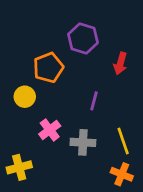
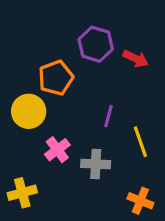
red arrow: (120, 63) -> (136, 59), moved, turned -80
yellow circle: (25, 97) -> (29, 111), size x1.4
yellow line: (123, 141) -> (140, 142), moved

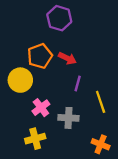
purple hexagon: (96, 44) -> (59, 18), moved
red arrow: (136, 59) -> (67, 58), moved
yellow cross: (22, 193) -> (35, 139), moved

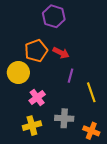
gray cross: (68, 118) -> (64, 118), moved

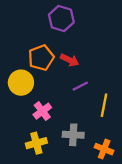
purple line: (70, 76) -> (80, 86), turned 48
yellow line: (91, 92) -> (104, 105), turned 30

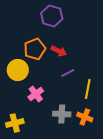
yellow cross: (36, 143) -> (15, 123), moved
orange cross: (104, 149) -> (85, 117), moved

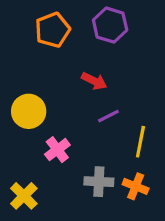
purple hexagon: (52, 16) -> (110, 25), moved
orange pentagon: (35, 49) -> (53, 30), moved
yellow cross: (15, 123) -> (24, 196), turned -30

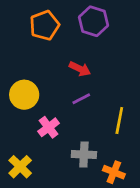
purple line: (108, 116) -> (81, 99), moved
orange cross: (136, 186) -> (114, 172), moved

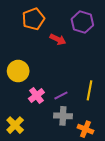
purple hexagon: (93, 21) -> (82, 22), moved
red arrow: (80, 69) -> (58, 39), moved
purple line: (81, 99) -> (61, 95), moved

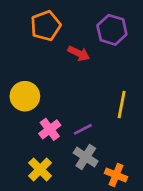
yellow line: (89, 90) -> (122, 104), moved
gray cross: (63, 116) -> (86, 157), turned 30
yellow cross: (15, 125) -> (40, 169), moved

